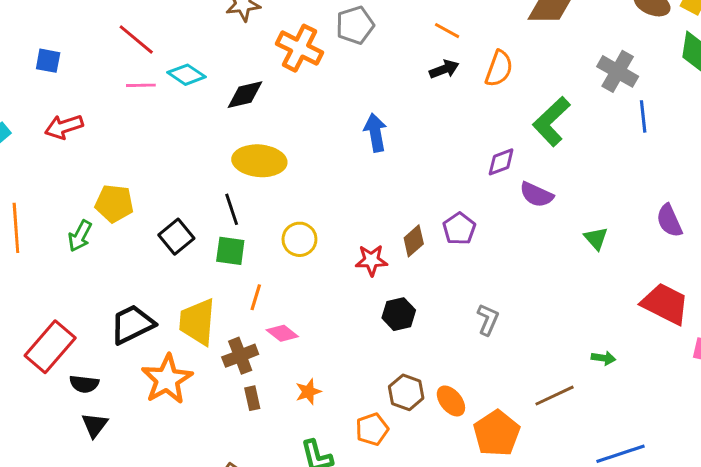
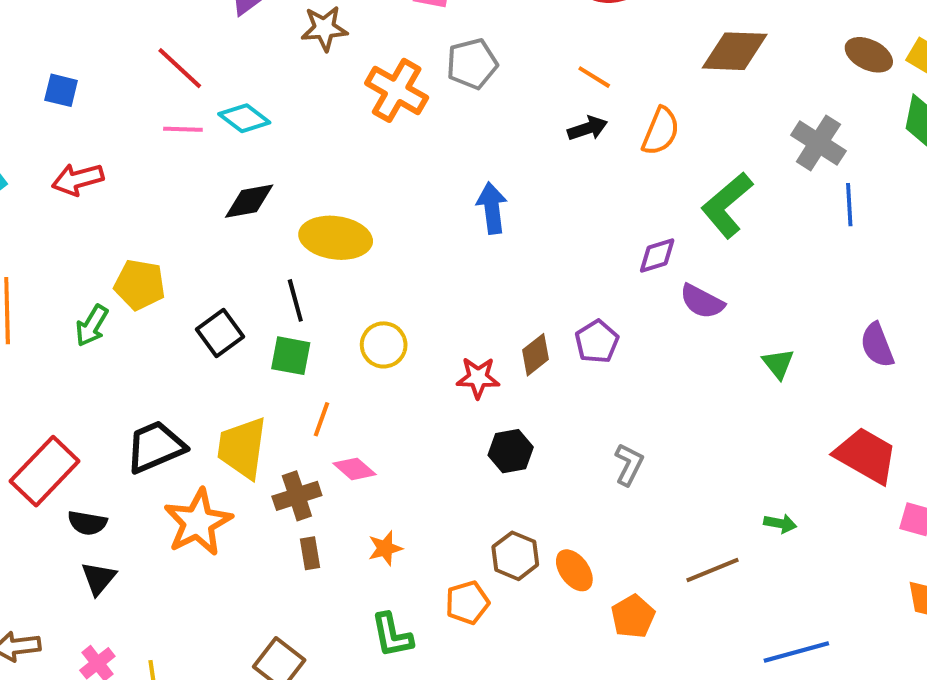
black diamond: (245, 95) -> (249, 201), moved
orange pentagon: (497, 433) -> (633, 616), size x0.7

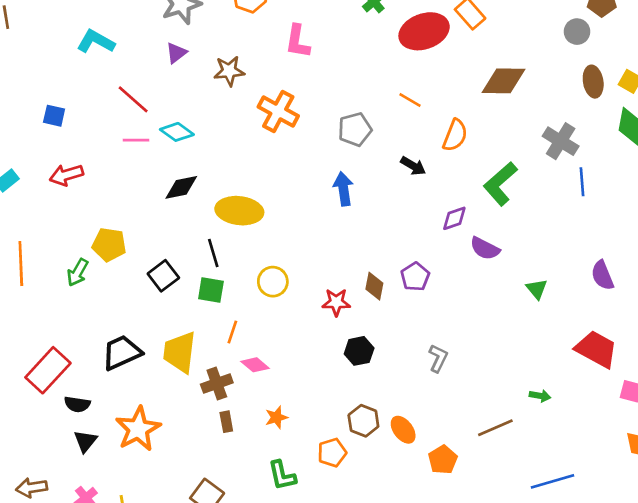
brown ellipse: (869, 55) -> (593, 82), turned 56
gray pentagon: (472, 64) -> (355, 129), moved
black arrow: (588, 128) -> (413, 166), moved, turned 50
brown diamond: (536, 355) -> (374, 286), turned -40
orange star: (198, 522) -> (138, 429), moved

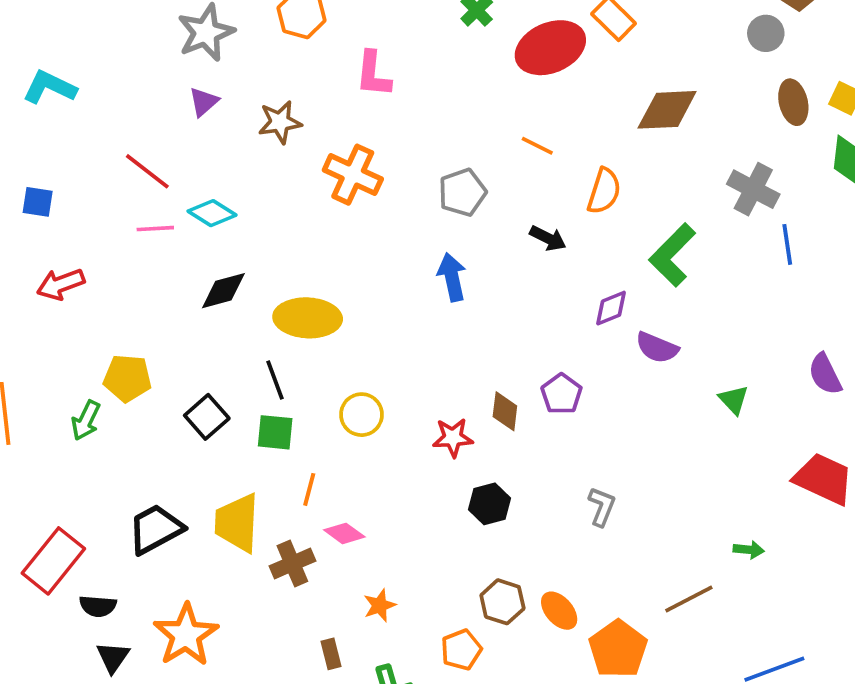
cyan L-shape: (96, 42) -> (50, 87), moved
brown rectangle: (226, 422) -> (331, 654), moved
orange pentagon: (443, 460) -> (618, 649), size x1.4

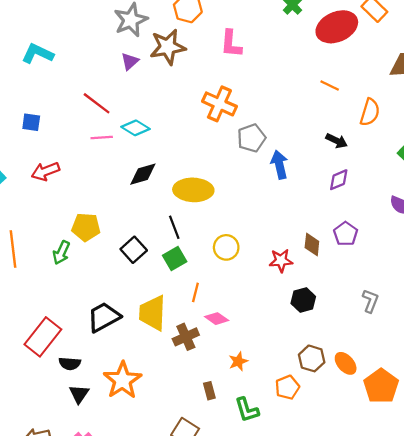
brown star: (280, 122) -> (168, 47), moved, size x1.4
gray pentagon: (462, 192) -> (251, 138), moved
purple diamond: (611, 308) -> (339, 180), moved
green square: (275, 432) -> (175, 259), turned -35

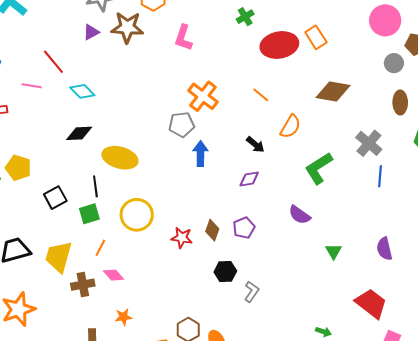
orange cross: (219, 104) -> (203, 96), moved
pink line: (102, 137) -> (32, 86), moved
yellow circle: (226, 247) -> (137, 215), size x1.4
black hexagon: (303, 300) -> (225, 271), moved

